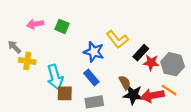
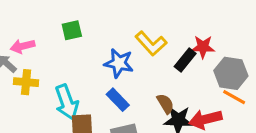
pink arrow: (35, 24) -> (23, 46), moved
green square: (62, 26) -> (72, 30), turned -32
red star: (151, 63) -> (203, 47), moved
orange line: (169, 90) -> (234, 97), moved

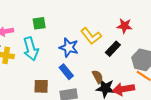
red star: (203, 47) -> (125, 26), moved
cyan arrow: (67, 102) -> (31, 49), moved

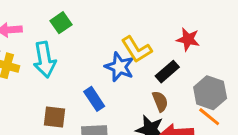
green square: (39, 23) -> (61, 23), turned -32
blue star: (69, 47) -> (119, 67), moved
brown semicircle: (98, 77) -> (160, 101), moved

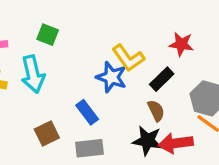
green square: (61, 23) -> (48, 35), turned -30
brown square: (55, 117) -> (47, 134), turned -30

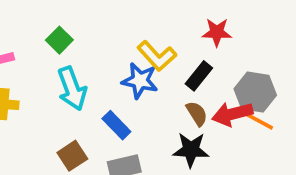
green square: (48, 35) -> (59, 40), turned 30
cyan arrow: (33, 74) -> (72, 89), moved
red arrow: (176, 143) -> (232, 114), moved

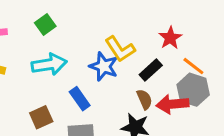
red star: (217, 32) -> (170, 38), turned 30
cyan arrow: (72, 89) -> (49, 64), turned -88
orange line: (259, 121) -> (193, 66), moved

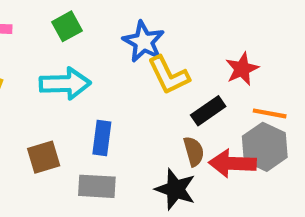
blue star: (104, 66) -> (144, 42), moved
orange line: (193, 66) -> (270, 113), turned -35
blue rectangle: (80, 99) -> (102, 138), turned 35

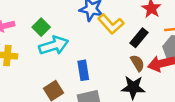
green square: (67, 26) -> (41, 27), moved

